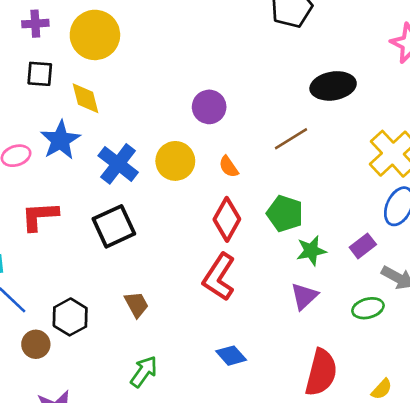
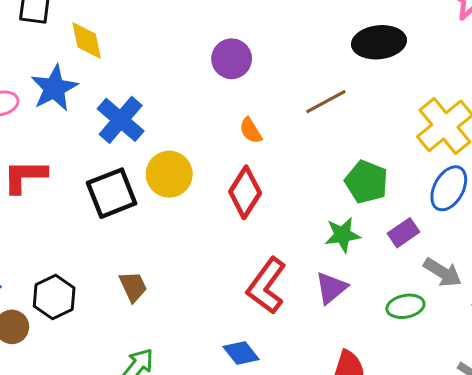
yellow circle: (175, 161) -> (169, 174), moved
green pentagon: (285, 214) -> (366, 182), moved
red L-shape: (219, 277) -> (266, 286), moved

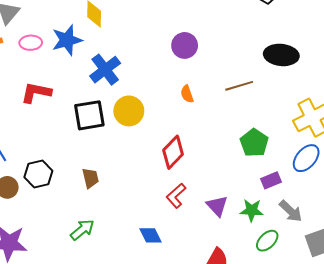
red diamond: (245, 192) -> (173, 152), moved
green star: (342, 235) -> (252, 210), moved
red L-shape: (266, 286) -> (176, 196), size x0.7
purple triangle: (331, 288) -> (217, 206), turned -45
green ellipse: (405, 306) -> (267, 241), moved, turned -45

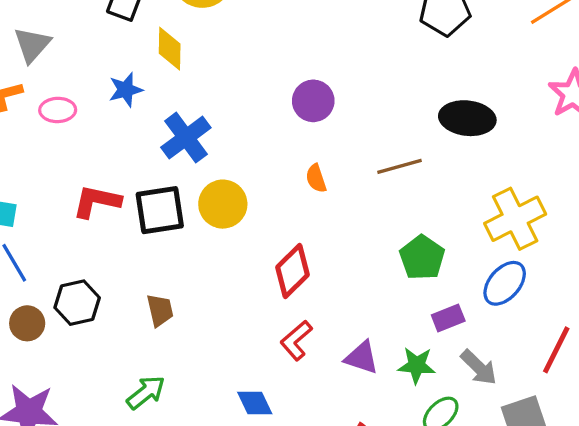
blue star: (67, 40) -> (126, 90), size x0.7
pink ellipse: (31, 43) -> (58, 110), moved
red L-shape: (36, 93) -> (97, 201), moved
purple triangle: (217, 206) -> (362, 358), turned -30

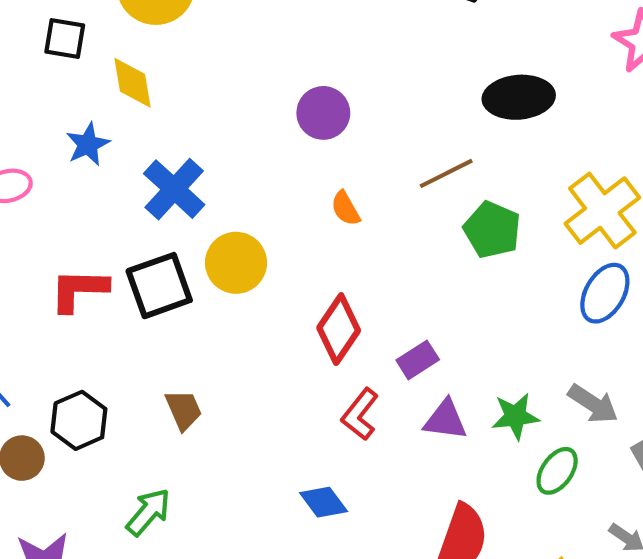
green pentagon: (422, 258) -> (492, 230), moved
purple rectangle: (448, 318) -> (418, 360), moved
green arrow: (146, 392) -> (148, 512), moved

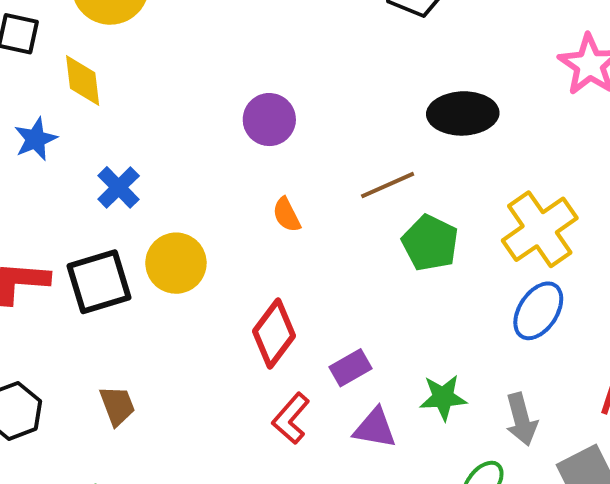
blue cross: (174, 189) -> (119, 187), size x0.7
gray arrow: (593, 404) -> (521, 419), turned 39
green star: (515, 416) -> (443, 397), moved

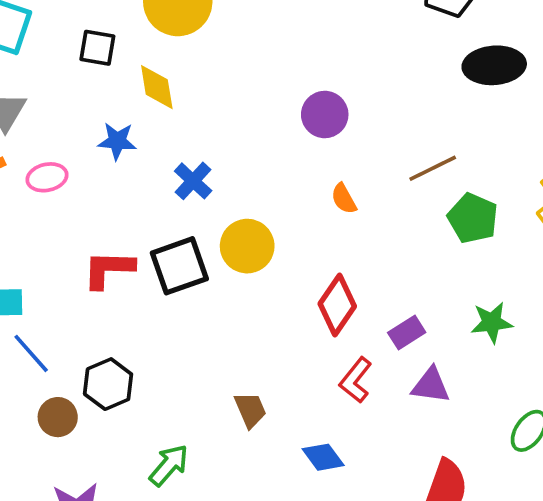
black ellipse: (463, 113) -> (494, 65), moved
blue star: (36, 139) -> (117, 141), turned 30
green star: (443, 397) -> (492, 322), moved
brown trapezoid: (117, 406) -> (250, 410), moved

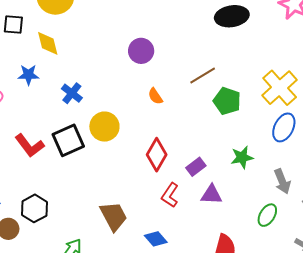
red L-shape: (109, 269) -> (30, 145), turned -124
brown trapezoid: (250, 410) -> (114, 216), size x1.5

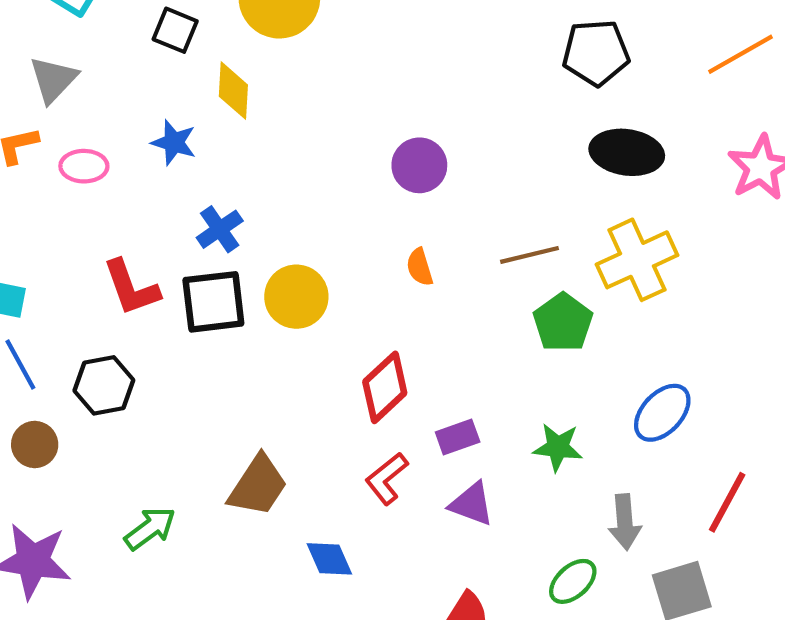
yellow cross: (280, 88) -> (637, 260), moved
blue cross: (72, 93) -> (220, 229), moved
black hexagon: (34, 208) -> (104, 385), moved
brown trapezoid: (114, 216) -> (258, 486), turned 44

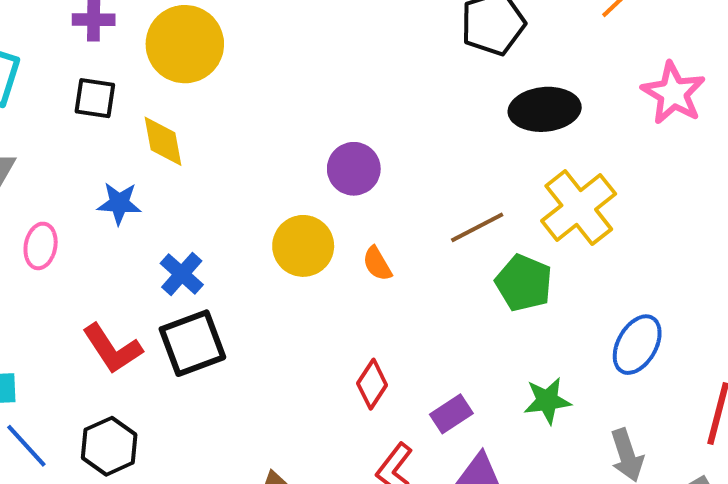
pink ellipse: (84, 166) -> (41, 246), turned -66
yellow circle: (296, 297) -> (303, 246), moved
red diamond: (385, 387) -> (372, 384), size x0.7

